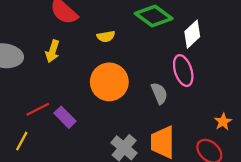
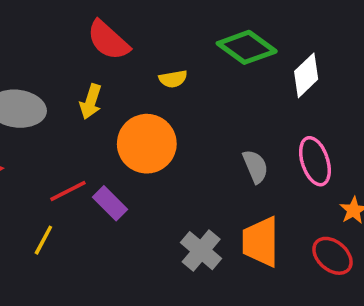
pink ellipse: (183, 71) -> (315, 161), moved
orange circle: (109, 82) -> (147, 144), moved

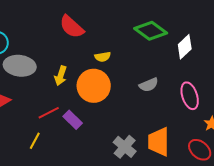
yellow semicircle: (173, 79) -> (103, 57), moved
yellow arrow: (91, 102) -> (61, 76), moved
gray semicircle: (255, 166) -> (149, 85), moved, turned 90

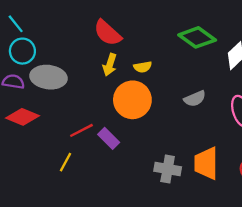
yellow arrow: (61, 76) -> (110, 65), moved
gray cross: (125, 147) -> (168, 169), turned -30

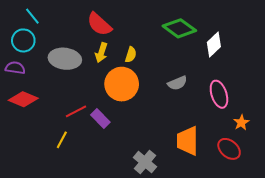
cyan line: (16, 24) -> (32, 16), moved
yellow semicircle: (143, 67) -> (131, 55), turned -63
gray ellipse: (49, 77) -> (65, 59), moved
gray cross: (168, 169) -> (145, 162), moved, turned 30

